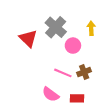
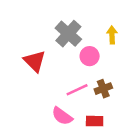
red triangle: (28, 38) -> (35, 61), moved
pink line: (63, 73) -> (77, 90), turned -48

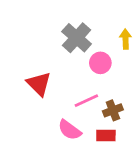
red triangle: (35, 61) -> (39, 84), moved
brown cross: (103, 89) -> (113, 110), moved

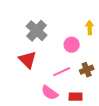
gray cross: (77, 38) -> (37, 31), moved
brown cross: (113, 110) -> (87, 70), moved

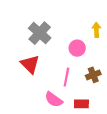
pink line: (62, 72) -> (66, 77), turned -54

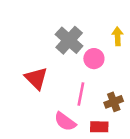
gray cross: (40, 33) -> (69, 40), moved
brown cross: (93, 75) -> (114, 102), moved

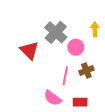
red triangle: (36, 78) -> (29, 50), moved
brown cross: (114, 102) -> (86, 70), moved

